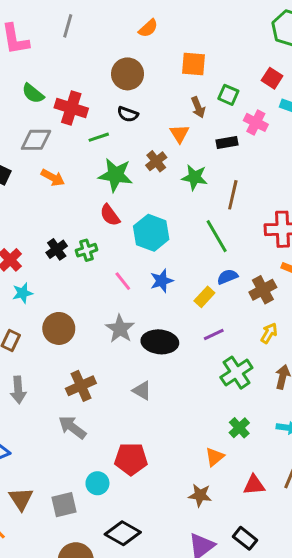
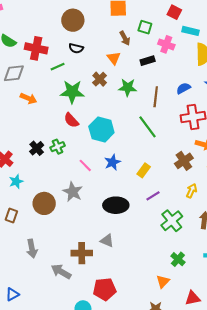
blue semicircle: (227, 277) -> (183, 88), moved
gray star: (120, 329) -> (73, 192), moved
brown cross: (81, 386) -> (82, 253), moved, turned 30
gray arrow: (18, 390) -> (32, 249), moved

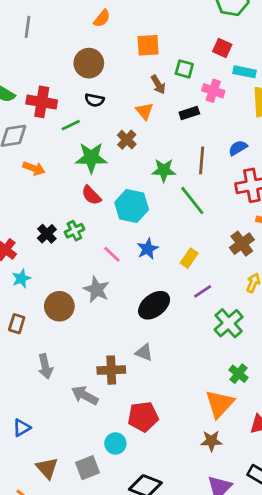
green star: (128, 87) -> (164, 170), moved
black ellipse: (116, 205) -> (154, 305), turned -35
orange triangle: (163, 281) -> (220, 404), size x1.6

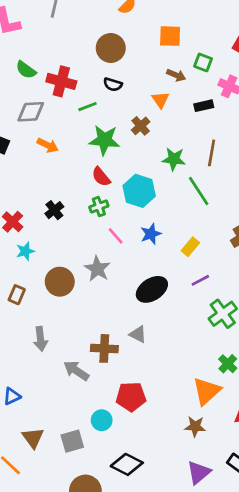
brown arrow: (158, 84) -> (176, 75), turned -42
green cross: (74, 231) -> (99, 207), moved

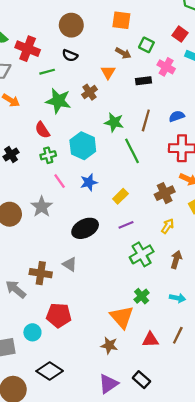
red semicircle: (101, 177) -> (42, 130), moved
orange triangle: (207, 391) -> (122, 317), turned -35

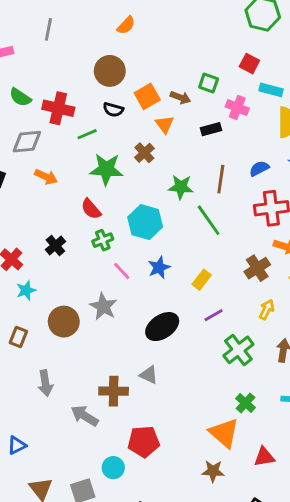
orange square: (121, 20) -> (147, 96), moved, turned -30

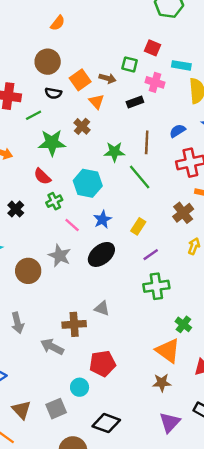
red square: (249, 64) -> (152, 48), moved
black ellipse: (162, 327) -> (101, 254), moved
green cross: (238, 350) -> (156, 286), moved, turned 35

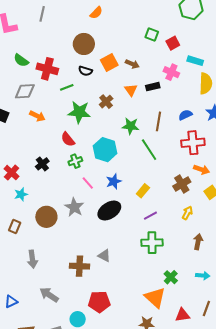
red square: (152, 48) -> (173, 43), turned 32
green square: (130, 64) -> (152, 35), moved
orange triangle: (96, 102) -> (131, 90), moved
gray arrow: (52, 347) -> (49, 295), moved

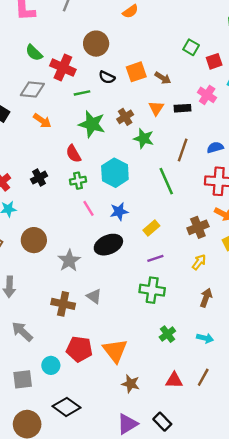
brown circle: (84, 44) -> (96, 44), moved
green star: (131, 126) -> (144, 139), moved
gray star: (74, 207) -> (69, 261), moved
orange triangle: (155, 298) -> (115, 351), moved

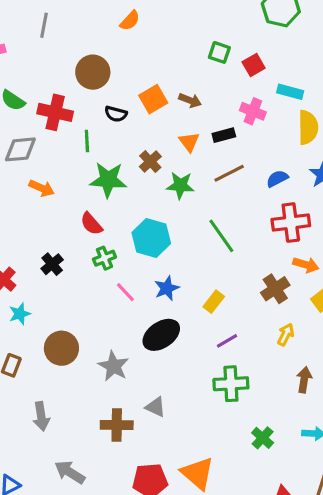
green line: (82, 93) -> (87, 141), turned -70
brown line: (183, 150) -> (229, 173), moved, turned 55

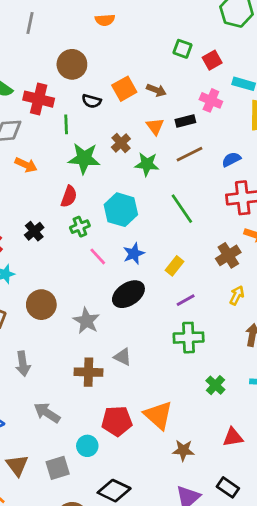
orange semicircle: (130, 21) -> (105, 20), turned 42
red semicircle: (91, 224) -> (69, 196), turned -120

